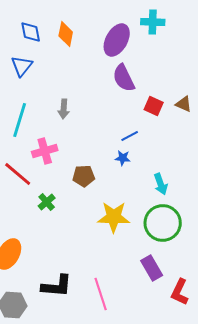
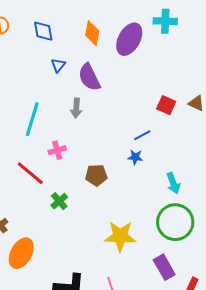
orange diamond: (66, 34) -> (92, 33), moved
blue triangle: (22, 66) -> (58, 65), moved, size x0.7
purple semicircle: (124, 78) -> (89, 77), moved
pink cross: (45, 151) -> (57, 150), size x0.7
yellow star: (114, 217) -> (120, 236), moved

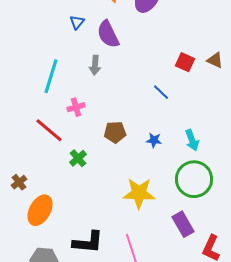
blue line: (142, 135) -> (161, 92), turned 72
blue star: (135, 157) -> (154, 140), moved

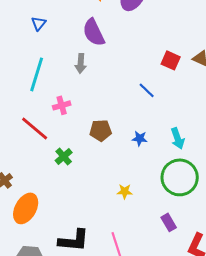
blue triangle: (77, 22) -> (39, 23), moved
yellow star: (139, 193) -> (125, 191), size x0.5
purple rectangle: (183, 224) -> (169, 222), size x0.7

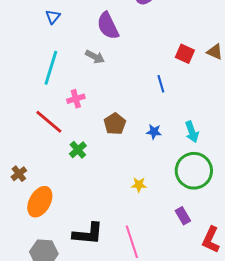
gray arrow: (81, 63) -> (95, 57), turned -66
blue line: (147, 90) -> (161, 84), turned 30
brown pentagon: (101, 130) -> (115, 124), turned -30

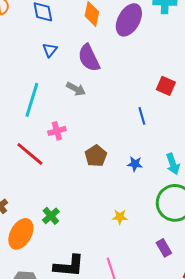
blue triangle: (53, 17) -> (50, 50), moved
green cross: (78, 150) -> (51, 216), moved

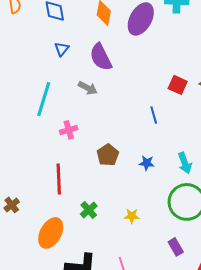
red line: (30, 154) -> (59, 179), moved, turned 48
green cross: (51, 216) -> (89, 210), moved
orange ellipse: (21, 234) -> (51, 233), moved

